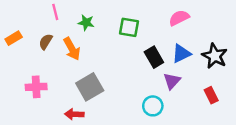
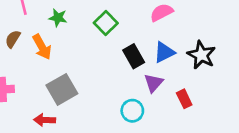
green square: (129, 27) -> (106, 23), turned 36
red rectangle: (211, 95) -> (184, 99), moved

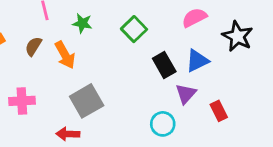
black star: (201, 55) -> (237, 36), moved

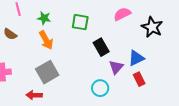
green square: (134, 29) -> (80, 22), turned -36
brown semicircle: (33, 46) -> (10, 34), turned -88
orange arrow: (65, 55) -> (46, 40), moved
blue triangle: (197, 61) -> (136, 58), moved

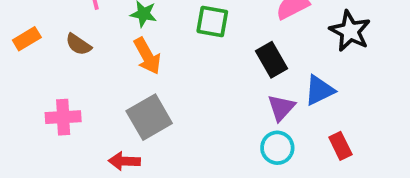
black rectangle: (101, 47) -> (272, 60), moved
red rectangle: (139, 79) -> (340, 146), moved
cyan circle: (100, 88) -> (277, 148), moved

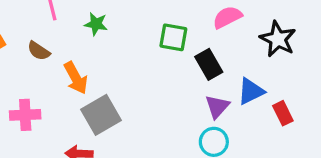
green square: (212, 22) -> (173, 37), moved
orange arrow: (147, 56) -> (76, 78), moved
red rectangle: (340, 146) -> (283, 113), moved

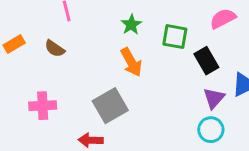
green star: (96, 24) -> (131, 25), moved, turned 30
orange arrow: (76, 78) -> (131, 62), moved

